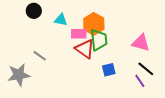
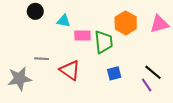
orange hexagon: (94, 24) -> (126, 23), moved
pink triangle: (141, 43) -> (159, 24), moved, turned -30
red triangle: (85, 49) -> (70, 70), moved
gray line: (40, 56) -> (42, 59), turned -32

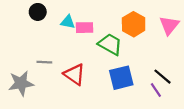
pink triangle: (159, 24) -> (169, 25), turned -36
pink rectangle: (83, 36) -> (84, 28), moved
green trapezoid: (104, 42) -> (110, 44), turned -55
blue square: (114, 73) -> (121, 78), size x1.6

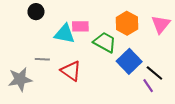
cyan triangle: (68, 22) -> (65, 34), moved, size x1.5
blue square: (121, 78) -> (129, 61), moved, turned -30

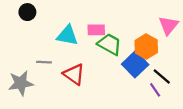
black circle: (36, 12) -> (27, 12), moved
orange hexagon: (127, 23) -> (146, 47), moved
pink rectangle: (80, 26) -> (96, 30), moved

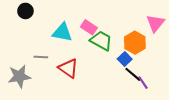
pink rectangle: (96, 30) -> (89, 27), turned 35
blue square: (135, 64) -> (125, 59), size x0.6
black line: (162, 77) -> (133, 74), moved

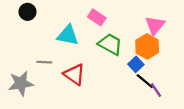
pink triangle: (155, 23) -> (155, 25), moved
pink rectangle: (89, 27) -> (97, 17), moved

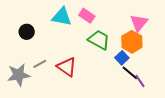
black circle: (28, 12) -> (27, 32), moved
cyan triangle: (68, 35) -> (62, 17), moved
gray line: (44, 62) -> (40, 64), moved, turned -32

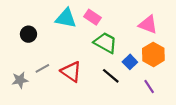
pink triangle: (139, 23) -> (148, 25), turned -48
orange hexagon: (132, 42) -> (153, 54), moved
black line: (130, 73) -> (111, 76), moved
gray star: (19, 75) -> (20, 80), size x0.7

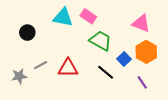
red triangle: (71, 72) -> (68, 68), turned -35

